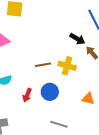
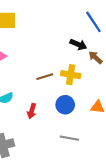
blue circle: (50, 92) -> (65, 105), moved

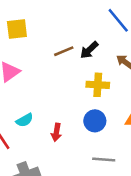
black arrow: (78, 44) -> (89, 50), moved, turned 119
brown line: (45, 77) -> (64, 51), moved

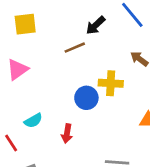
black arrow: (89, 50) -> (96, 25), moved
blue circle: (95, 121) -> (86, 98), moved

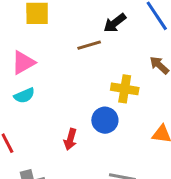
blue circle: (86, 98) -> (105, 120), moved
cyan semicircle: (33, 121) -> (24, 95), moved

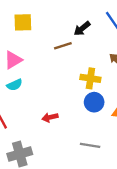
blue circle: (105, 120) -> (94, 102), moved
red arrow: (70, 139) -> (50, 117), turned 63

